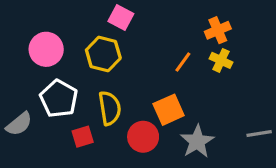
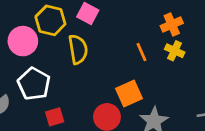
yellow hexagon: (103, 54) -> (50, 20), moved
orange line: (183, 62) -> (141, 52), turned -60
yellow semicircle: (110, 108) -> (78, 49), moved

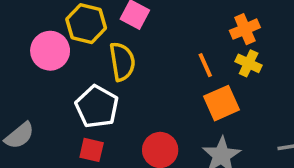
white pentagon: (34, 84) -> (97, 107), moved
orange square: (129, 93) -> (221, 103), moved
red square: (55, 117) -> (92, 150), turned 30

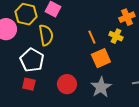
orange cross: (245, 29) -> (127, 17), moved

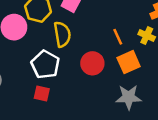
red circle: (67, 84) -> (92, 63), moved
gray star: (101, 87) -> (129, 97), turned 30

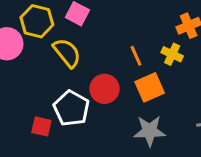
yellow semicircle: (62, 34) -> (67, 53), turned -30
white pentagon: (45, 65) -> (71, 108), moved

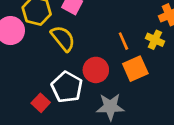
red square: (41, 126) -> (41, 103), turned 30
gray star: (150, 131) -> (110, 107), moved

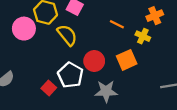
orange line: (123, 41) -> (117, 24), moved, turned -40

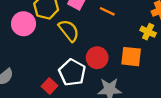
orange line: (117, 24) -> (107, 11), moved
orange square: (127, 60) -> (131, 57), turned 30

